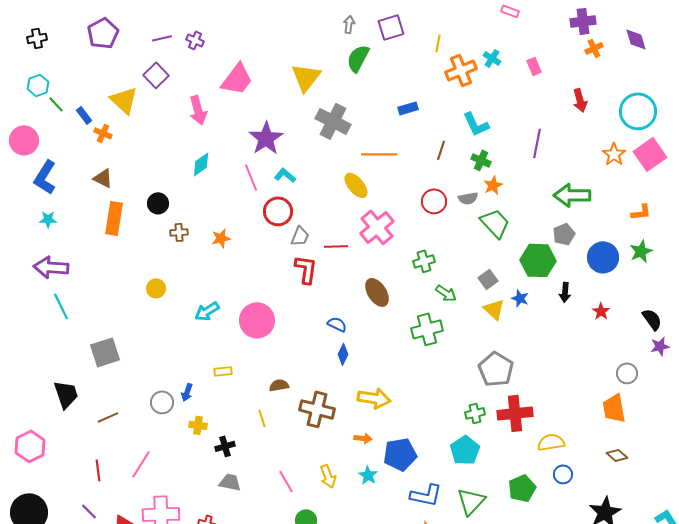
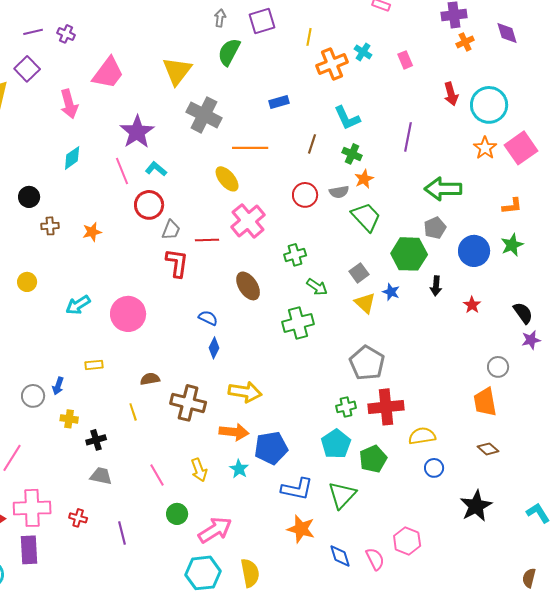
cyan circle: (638, 111) -> (489, 105), moved
orange arrow: (363, 438) -> (234, 432), size x1.6
green pentagon: (522, 488) -> (373, 459), moved

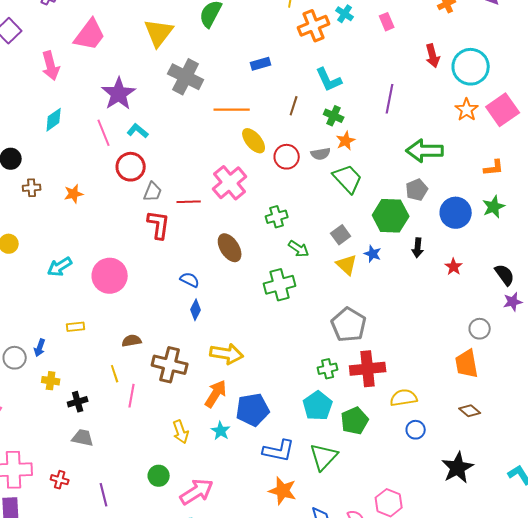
yellow ellipse: (227, 179) -> (254, 141), moved
orange arrow: (234, 432) -> (216, 394), turned -64
pink line: (157, 475) -> (132, 396), moved, turned 40

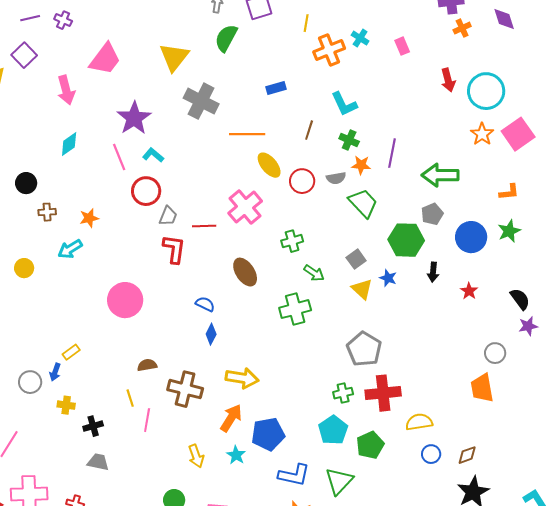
purple line: (390, 99) -> (392, 153), moved
orange star: (346, 141) -> (361, 165), turned 30
cyan arrow: (60, 267) -> (70, 249), moved
yellow rectangle: (76, 327) -> (71, 352), moved, turned -30
brown diamond: (470, 411) -> (467, 455), moved, turned -60

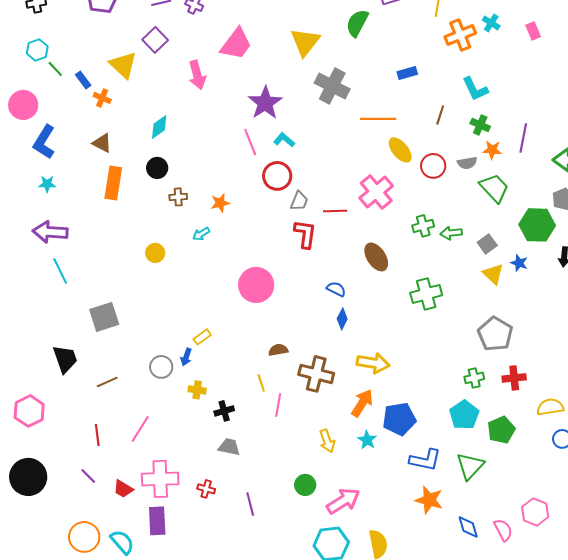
cyan diamond: (69, 144) -> (159, 127), moved
cyan arrow: (70, 249) -> (201, 234), size x0.7
green arrow: (314, 273) -> (451, 233), moved, turned 140
red cross: (383, 393) -> (514, 378), size x0.7

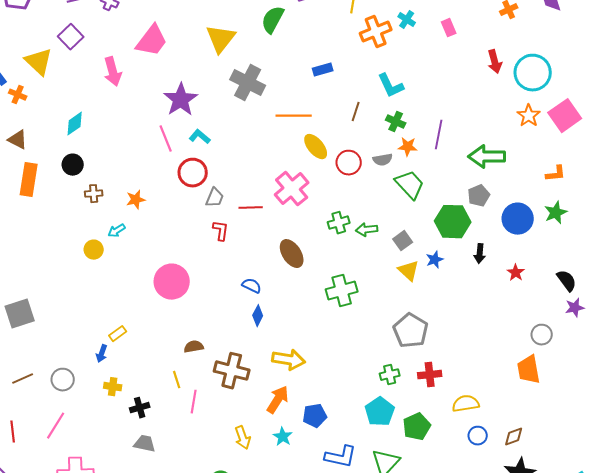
red L-shape: (305, 234) -> (221, 231), size x0.7
yellow circle: (155, 253) -> (94, 250), moved
blue star: (519, 263) -> (435, 260), turned 30
gray circle: (161, 367) -> (63, 380), moved
blue pentagon: (399, 419) -> (315, 416), size x0.7

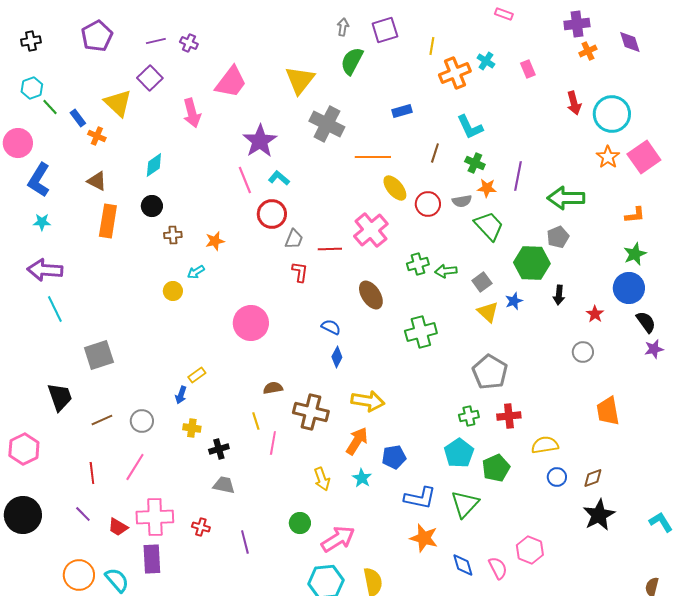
blue circle: (518, 219) -> (629, 288), moved
gray circle: (542, 335) -> (583, 352), moved

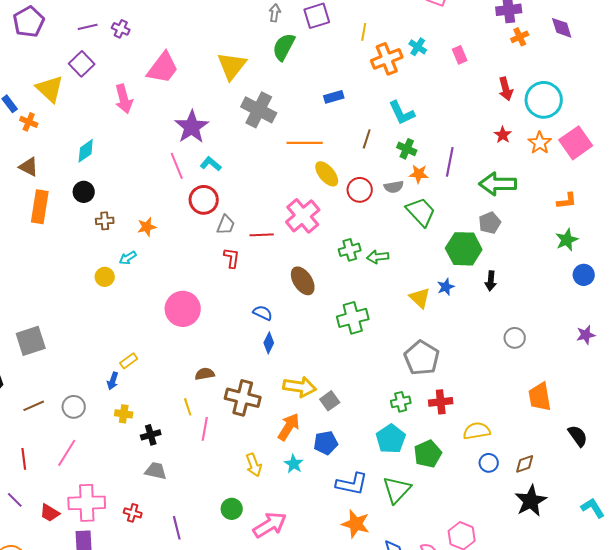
gray square: (482, 282) -> (330, 401), moved
blue circle: (629, 288) -> (584, 275), moved, size x0.7
red star: (595, 314) -> (503, 135), moved
black semicircle: (646, 322) -> (578, 436), moved

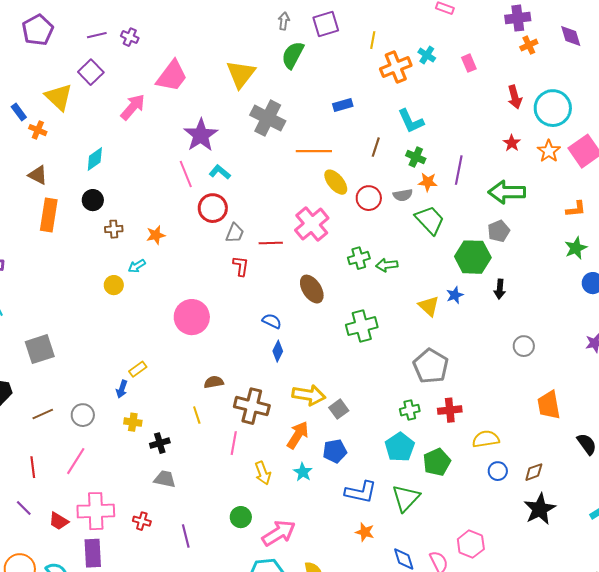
pink arrow: (124, 99) -> (133, 107), turned -124
pink line: (205, 429) -> (234, 443), moved
orange star: (356, 524) -> (365, 532), size x0.7

